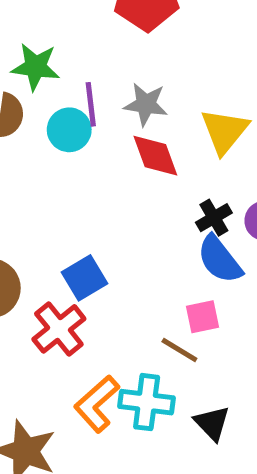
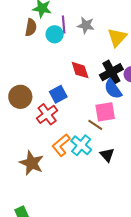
red diamond: (155, 156) -> (80, 70), moved
black cross: (214, 218) -> (111, 72), size x1.6
pink square: (202, 317) -> (105, 112), size x1.5
cyan cross: (147, 402) -> (81, 145), turned 30

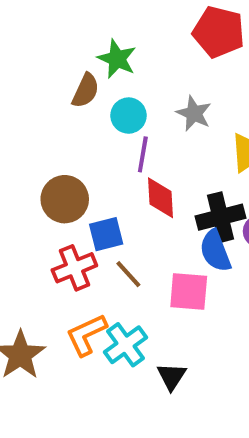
purple line: (64, 24) -> (143, 154), moved
brown circle: (20, 97) -> (65, 199), moved
brown line: (95, 125) -> (128, 274), moved

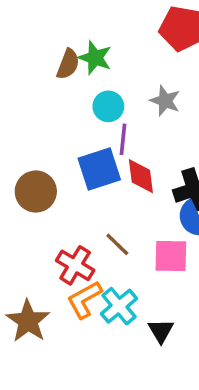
brown semicircle: (86, 91) -> (68, 64), moved
brown circle: (65, 199) -> (36, 192), moved
blue square: (106, 234) -> (99, 169), moved, size x1.4
red cross: (74, 268) -> (75, 265), moved, turned -33

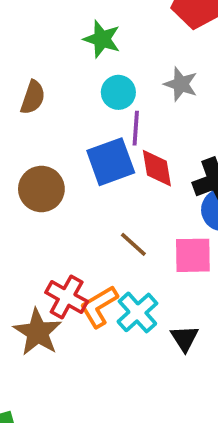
brown semicircle: (68, 64) -> (33, 97), moved
red cross: (75, 265) -> (67, 297), moved

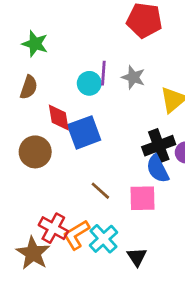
green star: (102, 39) -> (35, 44), moved
purple line: (136, 128) -> (103, 73), moved
red diamond: (157, 168) -> (59, 117), moved

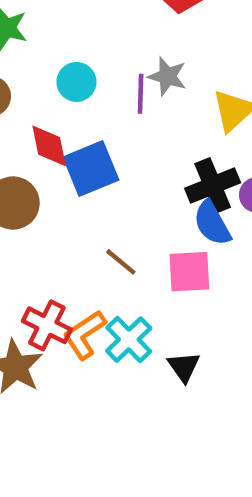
purple line: (103, 73) -> (141, 94), moved
cyan circle: (89, 83) -> (76, 82), moved

